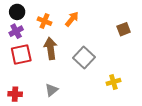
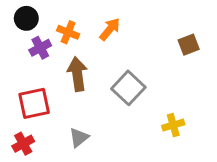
purple cross: (16, 31) -> (40, 48), moved
red square: (21, 55) -> (34, 103), moved
red cross: (15, 94) -> (23, 144), turned -32

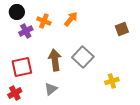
brown arrow: (77, 74) -> (55, 60), moved

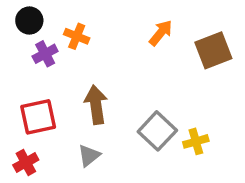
orange arrow: (71, 19) -> (161, 33), moved
brown square: (122, 29) -> (213, 50), size x1.5
gray square: (83, 57) -> (157, 131), moved

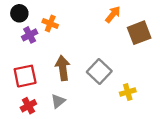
orange arrow: (161, 33) -> (113, 14), moved
gray square: (157, 131) -> (99, 71), moved
red cross: (26, 162) -> (28, 106), moved

